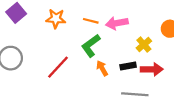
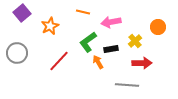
orange star: (56, 19) -> (50, 26), moved, turned -30
orange line: (91, 21) -> (83, 12), moved
black rectangle: (128, 66) -> (111, 49), moved

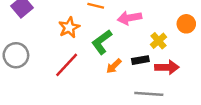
orange star: (50, 26) -> (69, 27), moved
black rectangle: (111, 49) -> (140, 60), moved
orange arrow: (98, 62) -> (114, 66), turned -104

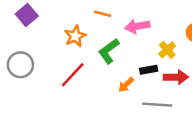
orange arrow: (114, 66) -> (126, 85), moved

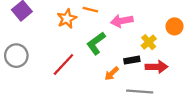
orange star: (75, 36) -> (67, 19), moved

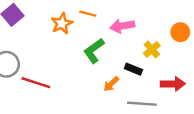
black rectangle: (132, 60) -> (133, 69), turned 32
red line: (63, 65) -> (36, 83), moved, turned 65
red arrow: (157, 67) -> (173, 84), moved

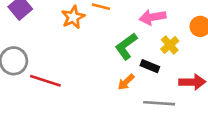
pink arrow: (122, 26) -> (153, 17), moved
green L-shape: (94, 51) -> (126, 46), moved

